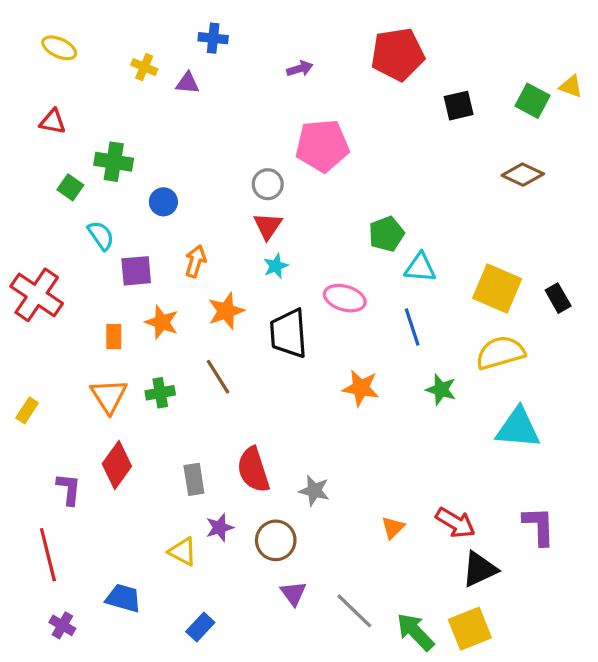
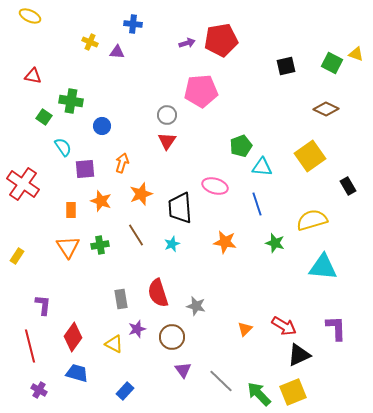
yellow ellipse: (59, 48) -> (30, 16), moved
red pentagon: (398, 54) -> (221, 40), moved
cyan star: (276, 266) -> (172, 244), moved
yellow square: (497, 288) -> (310, 156), moved, turned 32
red diamond: (117, 465) -> (73, 337), moved

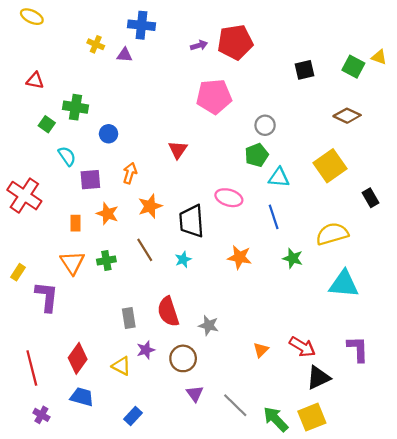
blue cross: (133, 24) -> (142, 25), size x1.4
gray circle: (167, 115) -> (265, 125), moved
purple L-shape: (43, 305) -> (47, 297), moved, size x1.4

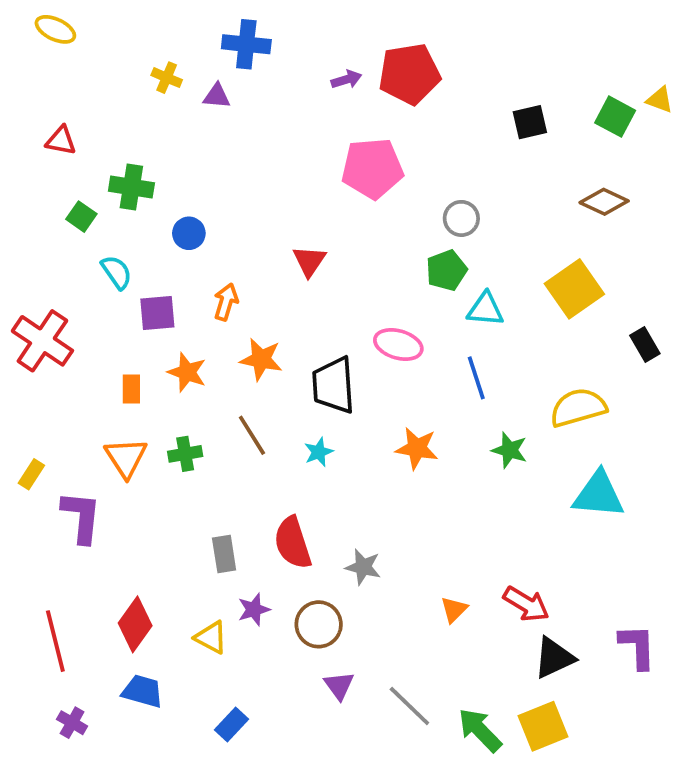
orange star: (150, 206) -> (261, 359), turned 30
purple L-shape: (358, 349) -> (637, 647), moved

